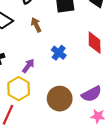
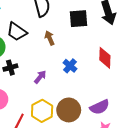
yellow hexagon: (19, 89) -> (42, 111), moved

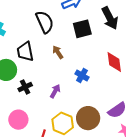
black trapezoid: (17, 32) -> (25, 52), turned 55

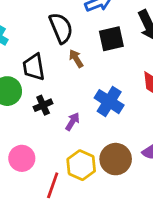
brown arrow: (58, 52) -> (76, 59), moved
blue cross: (82, 76) -> (109, 102), size x1.5
black cross: (25, 87) -> (43, 105), moved

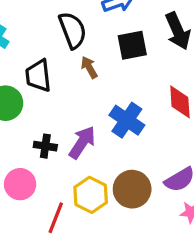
black cross: (43, 105) -> (45, 146), moved, turned 30
purple arrow: (72, 122) -> (82, 142), size x1.5

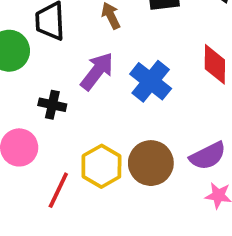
purple arrow: (82, 142) -> (97, 71), moved

